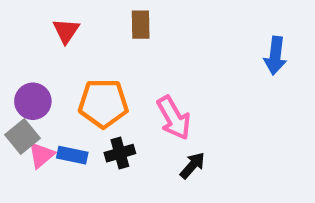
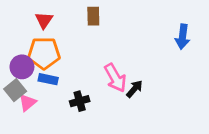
orange pentagon: (103, 103) -> (44, 53), moved
blue rectangle: (72, 155) -> (48, 79), moved
black arrow: (192, 165) -> (135, 89), moved

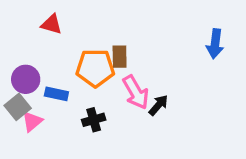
brown rectangle: (93, 16) -> (120, 57), moved
red triangle: (44, 20) -> (52, 24), turned -48
orange pentagon: (44, 53) -> (95, 68), moved

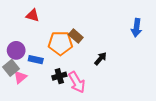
brown rectangle: (120, 57) -> (76, 36), turned -48
pink arrow: (136, 92) -> (77, 82), moved
black arrow: (158, 105) -> (100, 59), moved

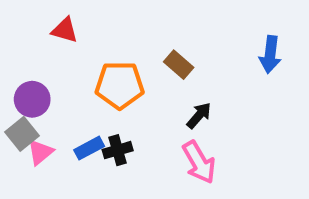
brown rectangle: (76, 36) -> (179, 65), moved
blue rectangle: (36, 60) -> (89, 148), moved, turned -40
pink arrow: (77, 82) -> (199, 162), moved

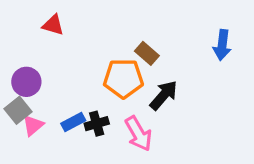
orange pentagon: (120, 85) -> (123, 78), moved
black arrow: (199, 116) -> (164, 95), size x1.4
pink arrow: (199, 162) -> (138, 134), moved

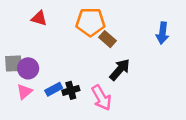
orange pentagon: (123, 78) -> (90, 22), moved
purple circle: (26, 82) -> (28, 68), moved
gray square: (18, 110) -> (13, 64), moved, turned 36

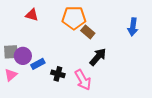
blue rectangle: (54, 89) -> (38, 64), moved
black cross: (71, 90) -> (58, 74), turned 32
pink triangle: (24, 92) -> (11, 75), moved

